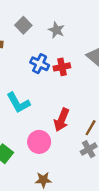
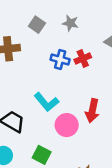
pink circle: (39, 142) -> (67, 125), moved

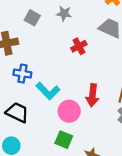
blue cross: (60, 60) -> (22, 74), moved
green square: (42, 155) -> (64, 140), moved

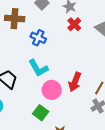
red cross: (79, 46) -> (74, 24), moved, turned -32
blue cross: (22, 74) -> (38, 38), moved

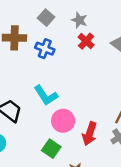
blue cross: (38, 38) -> (45, 49), moved
red arrow: (75, 82) -> (90, 134), moved

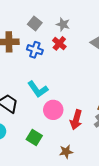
red cross: (86, 41) -> (59, 43), moved
green square: (51, 149) -> (34, 138), moved

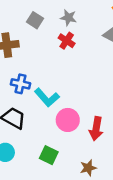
blue cross: (35, 50) -> (21, 84), moved

